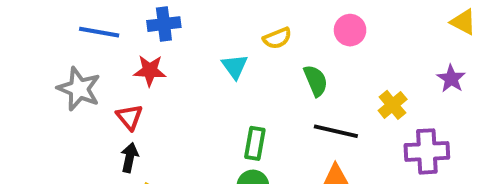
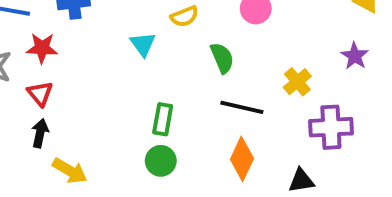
red star: (150, 71) -> (42, 48), moved

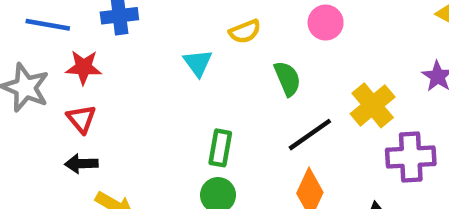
yellow cross: (297, 82) -> (373, 105), size x1.4
black line: (242, 107) -> (310, 135), turned -48
black arrow: (40, 133) -> (81, 164), turned -104

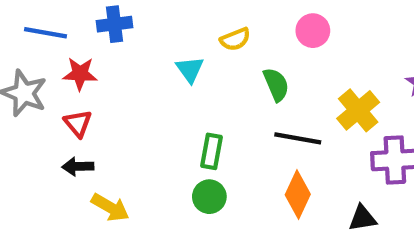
black line: (310, 135) -> (298, 138), turned 45

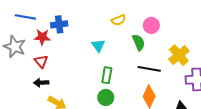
blue cross: (114, 24) -> (59, 24), moved
pink circle: (313, 31) -> (151, 25), moved
cyan triangle: (190, 69) -> (98, 46), moved

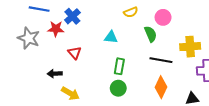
blue cross: (59, 24) -> (72, 16), turned -35
cyan triangle: (98, 46) -> (111, 37), turned -48
yellow cross: (179, 55) -> (190, 47), turned 36
red triangle: (41, 61) -> (74, 53), moved

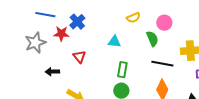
gray star: (29, 38) -> (35, 43), turned 30
black arrow: (55, 74) -> (52, 72), moved

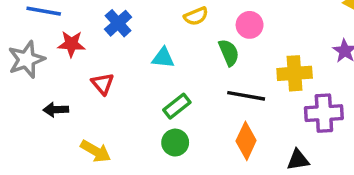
blue cross: (77, 22) -> (118, 23), moved
green rectangle: (122, 70) -> (177, 106), turned 42

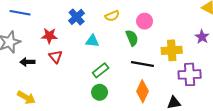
blue cross: (118, 23) -> (77, 17), moved
red star: (71, 44) -> (49, 36), moved
black arrow: (56, 110) -> (27, 62), moved
yellow arrow: (96, 151) -> (26, 98), moved

